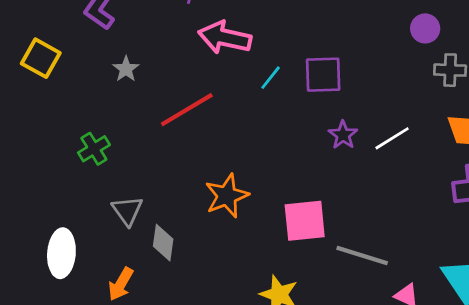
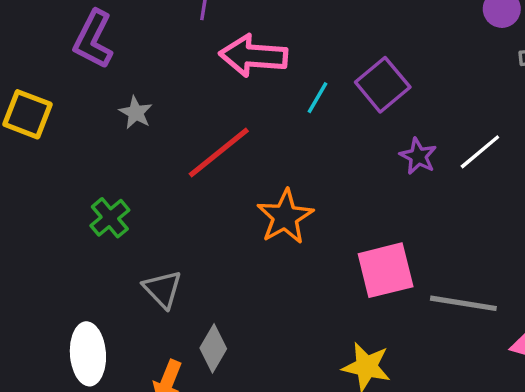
purple square: (323, 75) -> (383, 85), turned -30
orange star: (227, 196) -> (285, 217), moved
gray diamond: (163, 243) -> (213, 348), moved, turned 30

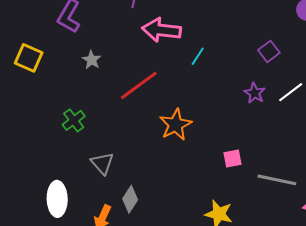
purple square: (383, 85) -> (269, 51), moved, size x0.7
pink square: (386, 270) -> (233, 158), size x0.6

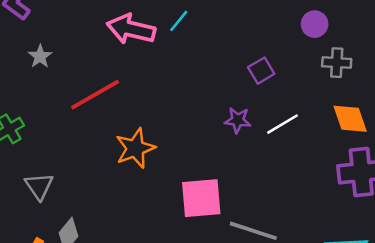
cyan line: (198, 56) -> (179, 21), moved
purple star: (255, 93) -> (238, 120), turned -30
pink square: (233, 158) -> (201, 198), size x1.8

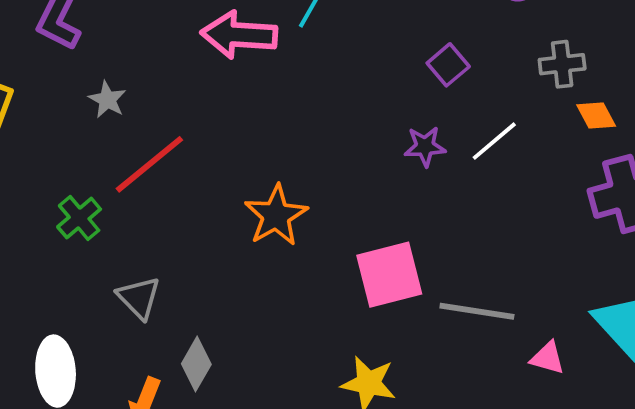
gray cross: (337, 63) -> (562, 64), moved
red line: (95, 95) -> (149, 164), moved
orange diamond: (350, 119) -> (596, 116), size x0.7

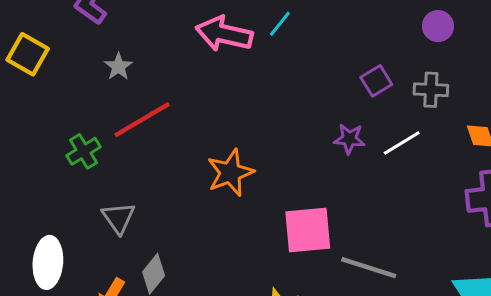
gray cross: (562, 64) -> (431, 90), moved

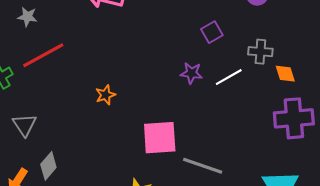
gray star: (118, 67) -> (27, 17), turned -30
gray cross: (431, 90) -> (260, 52), moved
orange star: (230, 173) -> (105, 95), size x0.6

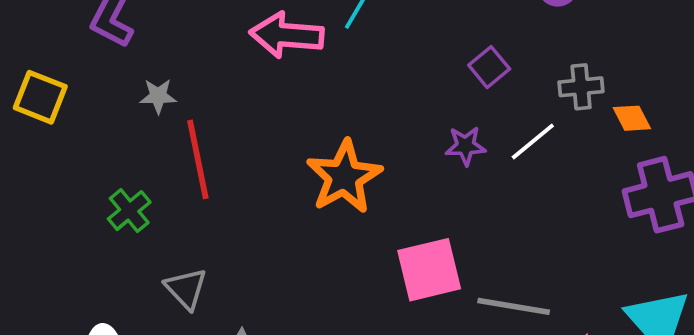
red line: (43, 55) -> (198, 159), turned -63
orange star: (105, 95) -> (344, 177), moved, size x2.0

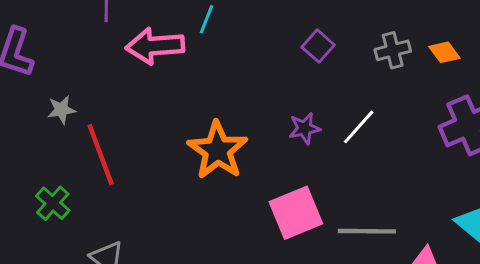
orange diamond: (632, 118) -> (444, 52), moved
white line: (533, 142) -> (359, 127), moved
purple star: (465, 146) -> (304, 128), moved

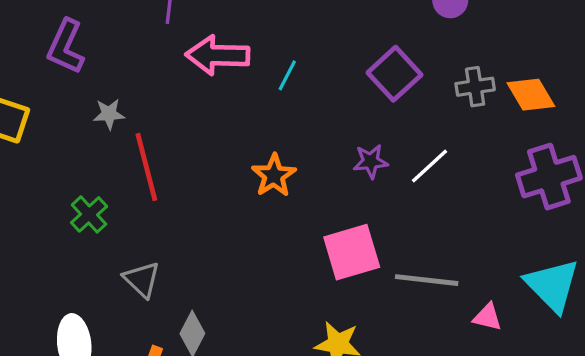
cyan line: (206, 19) -> (287, 75), moved
purple square: (318, 46) -> (395, 74), size x1.5
orange diamond: (444, 52) -> (531, 95), size x1.4
orange star: (218, 150) -> (274, 175), size x0.7

